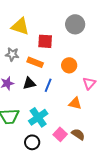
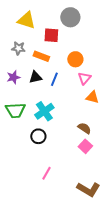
gray circle: (75, 24) -> (70, 17), moved
pink triangle: (89, 83) -> (84, 78), moved
orange triangle: (75, 103) -> (92, 97), moved
pink square: (60, 134) -> (85, 146), moved

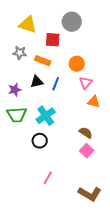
purple star: (13, 77) -> (15, 90), moved

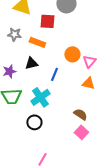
orange circle: (77, 64) -> (72, 54), moved
pink triangle: (86, 83) -> (89, 61), moved
blue line: (56, 84) -> (54, 74), moved

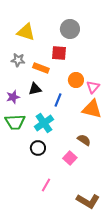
red square: (47, 21) -> (59, 53), moved
orange triangle: (88, 83) -> (92, 109), size x1.5
pink square: (81, 132) -> (70, 158), moved

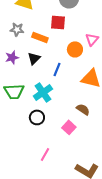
pink triangle: (93, 87) -> (92, 39), moved
black triangle: (35, 89) -> (34, 58), turned -32
purple star: (13, 97) -> (12, 57), moved

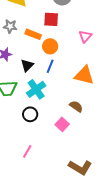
orange circle: (75, 49) -> (50, 46), moved
black triangle: (34, 58) -> (27, 65), moved
pink line: (45, 154) -> (27, 151), moved

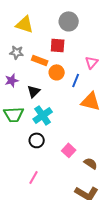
blue line: (50, 66) -> (76, 80), moved
brown semicircle: (76, 106) -> (91, 163), moved

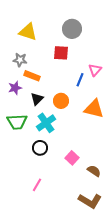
orange rectangle: (40, 60) -> (32, 76), moved
orange circle: (57, 72) -> (61, 101), moved
blue line: (76, 80) -> (80, 80), moved

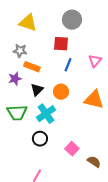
blue line: (80, 80) -> (68, 65), moved

